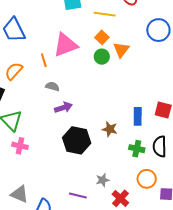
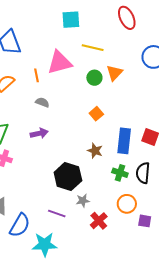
yellow line: (105, 14) -> (93, 48), moved
orange square: (102, 37) -> (96, 114), moved
purple arrow: (63, 107) -> (39, 133), moved
blue rectangle: (138, 116) -> (124, 141), size x1.4
black hexagon: (77, 140) -> (68, 177), moved

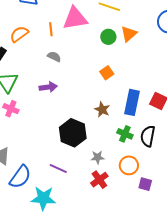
gray star: (83, 201) -> (98, 157), moved

